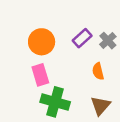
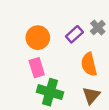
gray cross: (108, 41) -> (98, 28), moved
orange semicircle: (98, 71) -> (89, 64), size x1.5

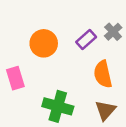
pink rectangle: (37, 68) -> (15, 78), moved

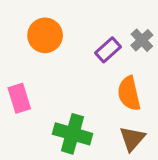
orange circle: (44, 43) -> (45, 35), moved

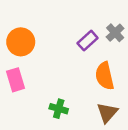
orange circle: (45, 35) -> (21, 42), moved
green cross: (72, 134) -> (59, 109), size x0.6

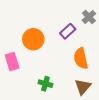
gray cross: (115, 33) -> (89, 17), moved
orange circle: (21, 42) -> (33, 39), moved

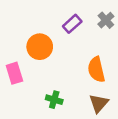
purple rectangle: (68, 31) -> (72, 24), moved

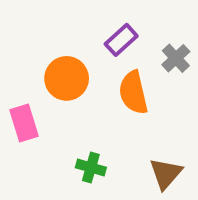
gray cross: (106, 20) -> (176, 58), moved
orange semicircle: (96, 70) -> (133, 93), moved

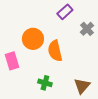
purple rectangle: (121, 40) -> (65, 12), moved
orange semicircle: (133, 93) -> (55, 51), moved

